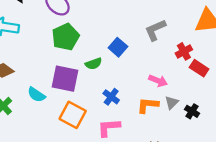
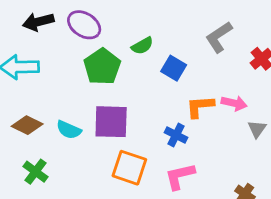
green semicircle: (94, 64) -> (142, 46), moved
cyan semicircle: (36, 95) -> (69, 130), moved
orange L-shape: (148, 105) -> (200, 107), moved

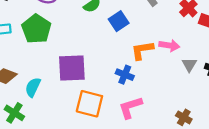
green pentagon: (102, 67) -> (36, 29), moved
blue square: (174, 68) -> (119, 21), turned 30
cyan semicircle: (69, 130) -> (33, 87), moved, turned 96

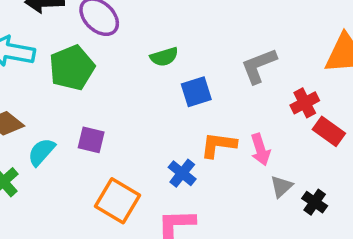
pink arrow: (169, 45) -> (260, 149), turned 48
purple square: (72, 68) -> (91, 140), moved, size x0.6

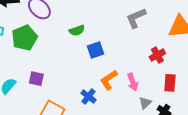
gray L-shape: (259, 66) -> (136, 18), moved
red rectangle: (329, 131) -> (170, 83), moved, turned 60
orange L-shape: (218, 145) -> (109, 80), turned -40

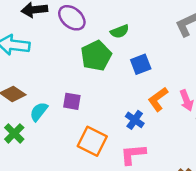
green semicircle: (77, 30) -> (120, 31), moved
green pentagon: (25, 38) -> (96, 56), moved

